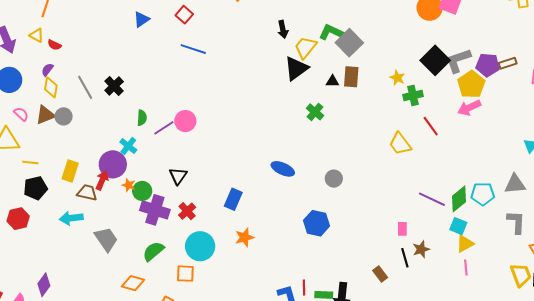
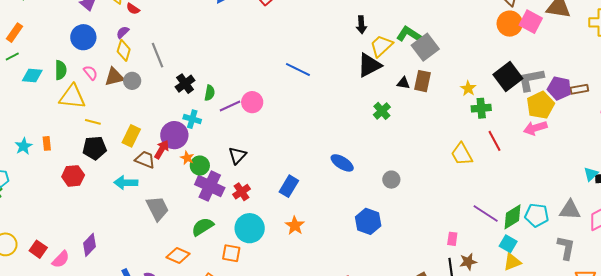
blue line: (193, 49) -> (298, 70), moved
black cross: (114, 86) -> (185, 84), moved
cyan cross: (128, 146) -> (192, 119), turned -30
orange star: (245, 237) -> (295, 226), turned -30

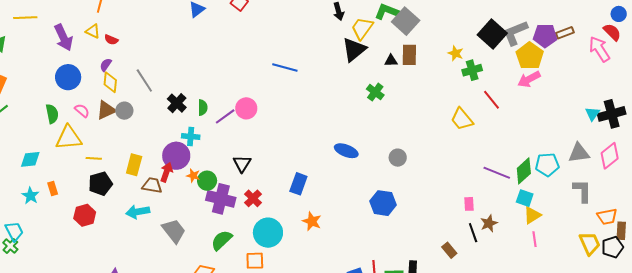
cyan diamond: (32, 76) -> (30, 159), moved

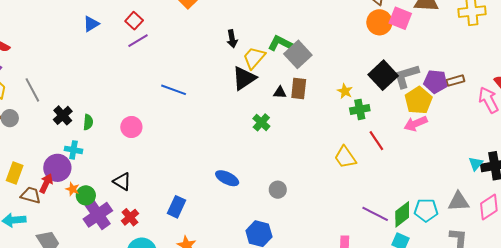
purple line: (225, 116) -> (138, 41), moved
black triangle: (242, 164) -> (122, 182), turned -36
purple cross: (221, 199) -> (98, 215), turned 36

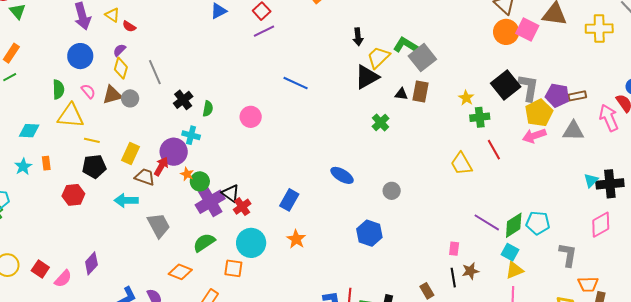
gray L-shape: (406, 76) -> (529, 88), turned 112
black triangle: (122, 182) -> (230, 193), moved
gray triangle: (459, 202) -> (573, 131), moved

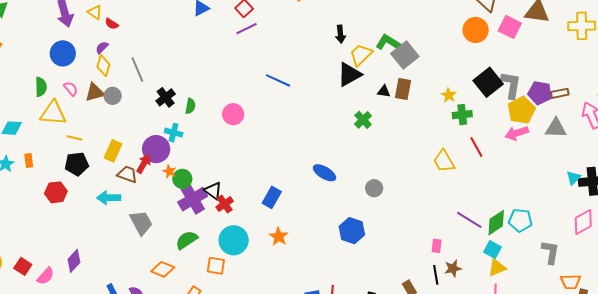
orange circle: (506, 32) -> (476, 30), moved

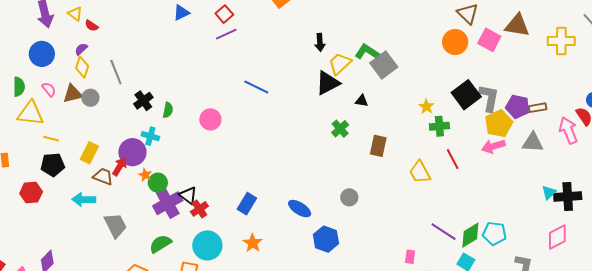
brown rectangle: (403, 89) -> (378, 146), moved
blue ellipse: (325, 173) -> (300, 209), moved

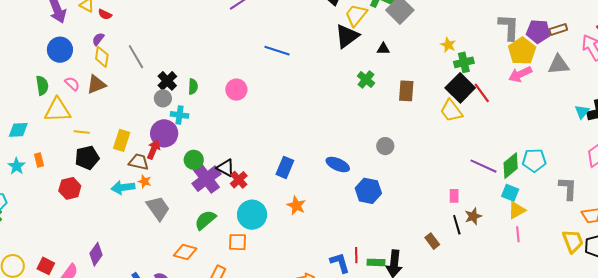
black square: (466, 95) -> (460, 88), moved
gray circle: (90, 98) -> (163, 98), moved
orange star: (145, 175) -> (144, 181), moved

